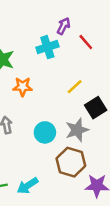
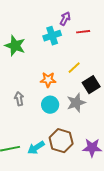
red line: (86, 42) -> (83, 32), turned -56
orange star: (23, 87) -> (48, 80), moved
brown hexagon: (71, 162) -> (61, 141), moved

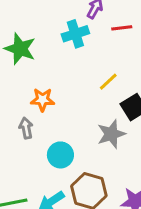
orange star: (48, 80) -> (42, 100), moved
cyan circle: (50, 105) -> (60, 155), moved

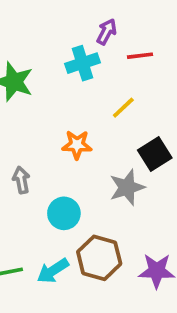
yellow line: (108, 82) -> (123, 108), moved
orange star: (42, 100) -> (77, 145), moved

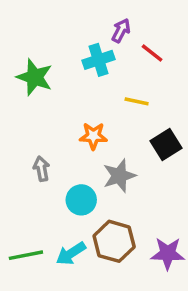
red line: (140, 56) -> (152, 53), turned 45
yellow line: (123, 108) -> (137, 101), turned 55
gray star: (127, 187) -> (119, 176), moved

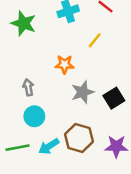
yellow line: (137, 101) -> (95, 40), turned -63
black square: (166, 145) -> (114, 98), moved
cyan circle: (81, 200) -> (34, 116), moved

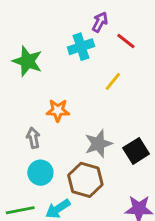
orange star: (64, 64) -> (58, 110), moved
brown hexagon: (79, 138) -> (85, 180), moved

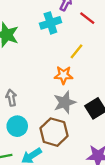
orange star: (58, 110) -> (63, 75), moved

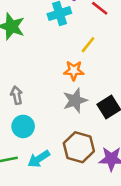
brown hexagon: (54, 132) -> (79, 147), moved

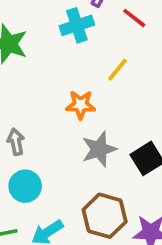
orange star: (74, 71) -> (81, 105), moved

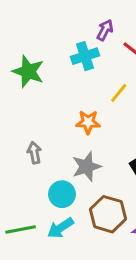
gray star: (99, 149) -> (87, 167), moved
cyan circle: (25, 186) -> (62, 194), moved

